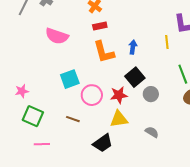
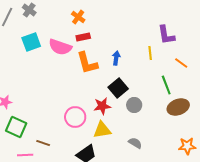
pink semicircle: (57, 36) -> (60, 47), moved
cyan square: (70, 79) -> (31, 42), moved
pink circle: (92, 95) -> (75, 117), moved
brown line: (73, 119) -> (43, 143), moved

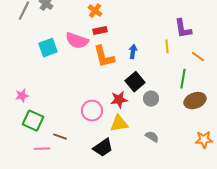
cyan square: (31, 42) -> (48, 48), moved
green line: (166, 85) -> (183, 79), turned 30

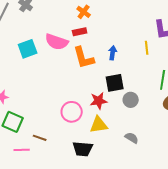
orange cross: (95, 11) -> (84, 12), moved
black square: (135, 82) -> (115, 83), turned 30
black trapezoid: (103, 148) -> (83, 149), turned 40

